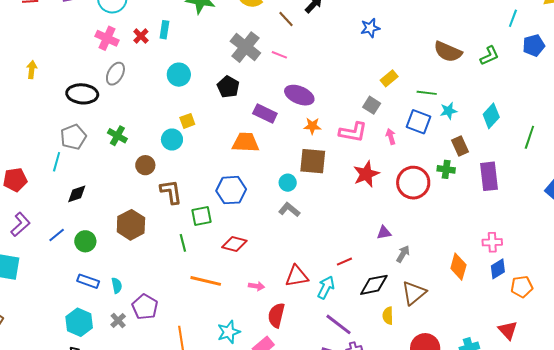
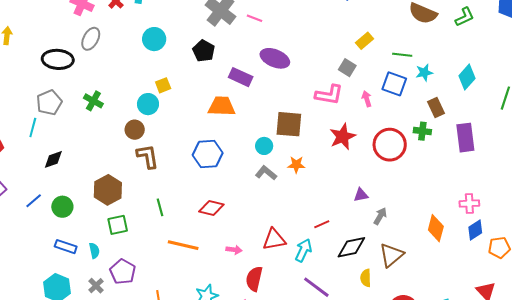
orange star: (312, 126) -> (296, 165), moved
brown circle: (145, 165) -> (135, 130), moved
green square: (201, 216) -> (118, 225), moved

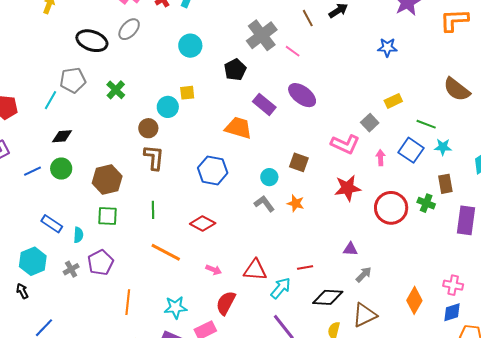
brown square: (289, 124) -> (299, 162), size x0.7
green circle: (62, 207) -> (61, 169), moved

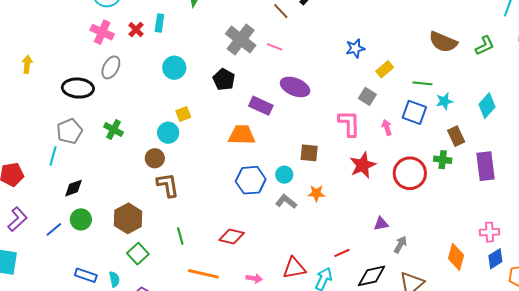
blue star: (387, 47) -> (355, 48), moved
pink L-shape: (345, 144) -> (349, 123), turned -100
blue hexagon: (213, 170) -> (251, 180), moved
green square: (108, 216) -> (138, 254), turned -30

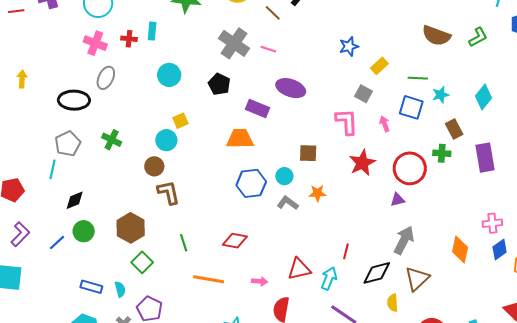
red cross: (136, 30) -> (129, 39), turned -35
purple triangle: (381, 224) -> (398, 200), moved
gray arrow: (400, 245) -> (404, 240), size x1.6
red line: (342, 253) -> (346, 251), turned -49

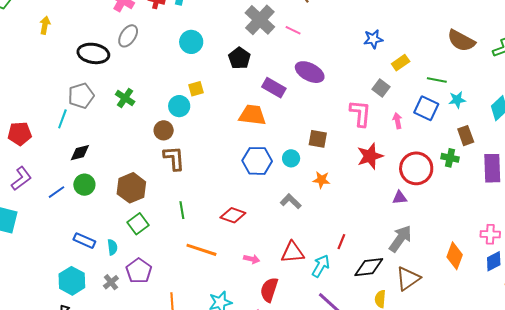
gray L-shape: (288, 203) -> (291, 201), moved

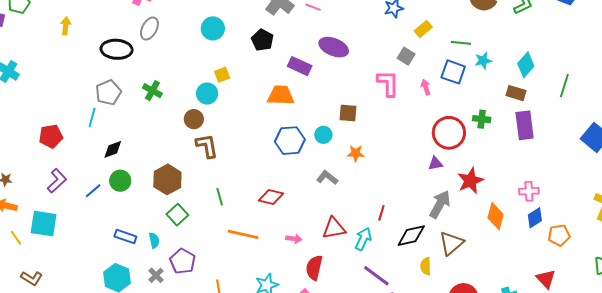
brown rectangle: (466, 136) -> (516, 93), moved, turned -48
red star: (370, 156) -> (470, 181), moved

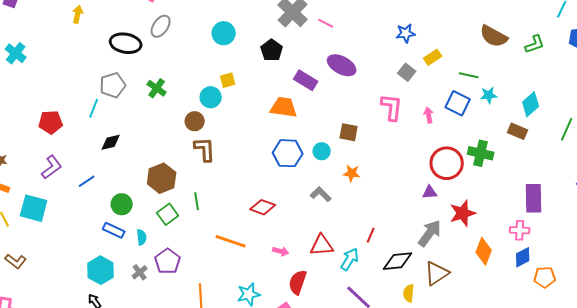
gray square: (406, 56) -> (407, 72), moved
green cross: (482, 119) -> (481, 153), size x1.4
purple rectangle: (525, 125) -> (534, 198), moved
green circle: (120, 181) -> (122, 204), moved
green line: (220, 197) -> (197, 201), moved

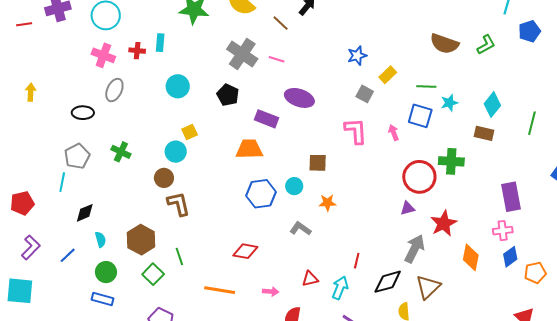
black ellipse: (126, 43) -> (83, 113), size x0.7
cyan semicircle: (142, 237) -> (100, 240), moved
red triangle: (322, 245) -> (310, 279), size x0.7

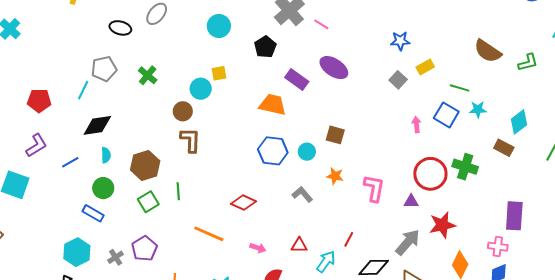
pink L-shape: (356, 131) -> (374, 188), moved
black diamond: (85, 213) -> (97, 125), size x1.4

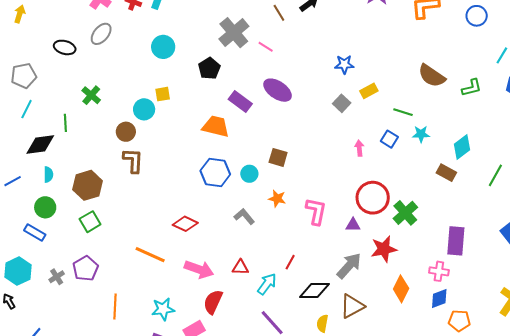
gray pentagon: (104, 69) -> (24, 76), moved
blue square: (446, 115) -> (389, 139), size x0.7
green cross: (465, 167) -> (405, 213), moved, turned 30
green line: (178, 191) -> (65, 123), moved
pink arrow: (258, 248) -> (199, 269), size x1.8

